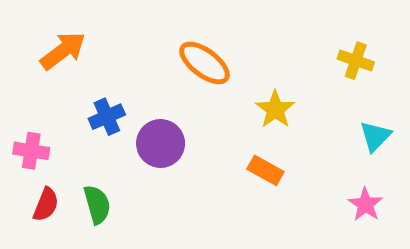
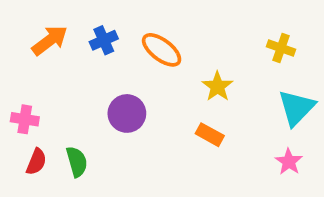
blue cross: (107, 117) -> (104, 40), moved
cyan triangle: (375, 136) -> (296, 108), size x1.5

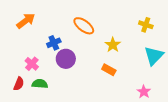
blue cross: (104, 40) -> (54, 43), moved
pink cross: (25, 119) -> (32, 64), moved, turned 32
green semicircle: (77, 162) -> (40, 84), turned -70
pink star: (289, 162) -> (144, 92), moved

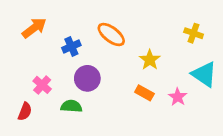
blue cross: (54, 43) -> (71, 46), moved
cyan triangle: (154, 56) -> (204, 74), turned -40
green semicircle: (40, 84) -> (71, 106), moved
pink star: (144, 92) -> (178, 97), moved

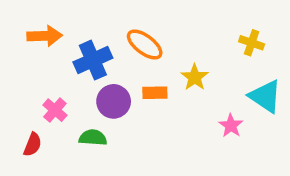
orange arrow: (34, 28) -> (45, 36), turned 35
blue cross: (71, 46) -> (93, 60), size x1.5
orange rectangle: (144, 93) -> (155, 93), moved, turned -30

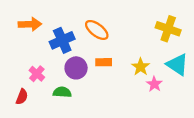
yellow cross: (252, 43) -> (168, 29), size x1.5
yellow star: (195, 77) -> (141, 67), moved

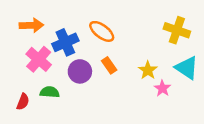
orange rectangle: (104, 62) -> (109, 65), turned 56
pink cross: (37, 74) -> (39, 59), moved, size x1.5
green semicircle: (62, 92) -> (50, 92), moved

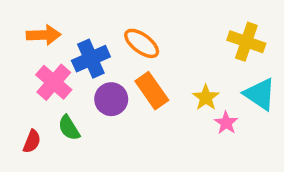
orange rectangle: (109, 65) -> (152, 91), size x1.5
green semicircle: (50, 92) -> (69, 128), turned -126

